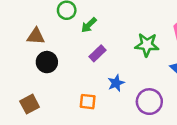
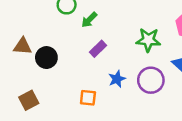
brown triangle: (36, 36) -> (23, 46), moved
purple circle: (149, 102) -> (151, 80), moved

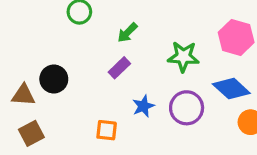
green arrow: (89, 20) -> (127, 33), moved
brown triangle: (23, 46) -> (23, 95), moved

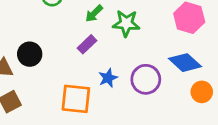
green star: (183, 57) -> (126, 23), moved
orange square: (107, 130) -> (76, 99), size x1.6

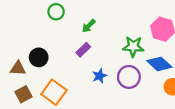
green star: (126, 23) -> (133, 47), moved
orange square: (76, 99) -> (54, 92), moved, turned 30

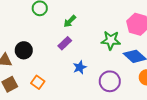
purple circle: (129, 77) -> (110, 81), moved
orange square: (54, 92) -> (38, 82), size x0.6

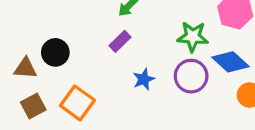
purple circle: (110, 81) -> (191, 76), moved
orange square: (38, 82) -> (77, 103), size x1.5

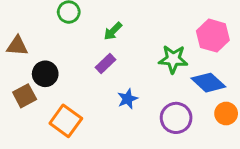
brown triangle: (25, 68) -> (17, 46), moved
purple circle: (191, 76) -> (176, 118), moved
brown square: (33, 106) -> (25, 96), moved

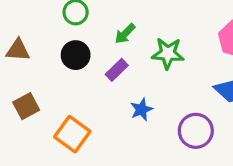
green star: (173, 59) -> (168, 53), moved
black circle: (45, 74) -> (76, 55), moved

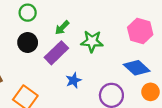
purple rectangle: (117, 70) -> (56, 53), size x1.5

